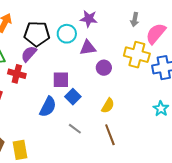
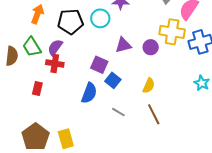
purple triangle: (88, 48) -> (123, 45), moved
purple semicircle: (29, 54) -> (55, 47), moved
purple circle: (104, 68) -> (151, 47), moved
purple square: (61, 80) -> (99, 65), turned 30

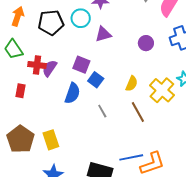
yellow cross: (172, 32) -> (162, 90), moved, turned 35
purple triangle: (123, 45) -> (103, 34), moved
purple semicircle: (55, 47) -> (50, 68), moved
purple circle: (151, 47) -> (146, 43), moved
gray line: (118, 112) -> (102, 111), turned 32

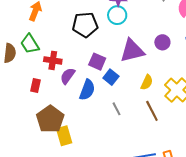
cyan circle: (81, 18) -> (117, 15), moved
black pentagon: (51, 23) -> (85, 25), moved
purple triangle: (103, 34) -> (132, 51), moved, size x1.5
purple semicircle: (50, 68) -> (68, 76), moved
brown pentagon: (20, 139) -> (50, 119), moved

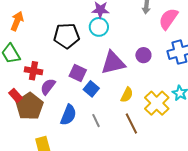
red rectangle: (35, 86) -> (16, 95), turned -56
blue semicircle: (87, 90) -> (68, 115), moved
brown pentagon: (50, 119) -> (30, 106), moved

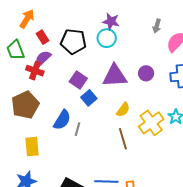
purple semicircle: (48, 87) -> (43, 58), moved
red rectangle: (16, 95) -> (43, 37), moved
gray line: (96, 121) -> (77, 129), moved, turned 32

